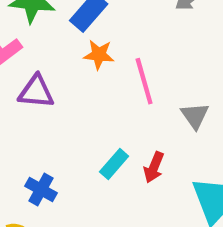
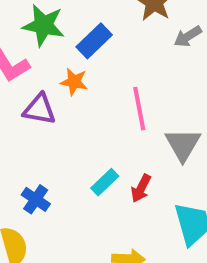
orange star: (99, 55) -> (74, 82), moved
gray triangle: (195, 116) -> (183, 144), size x1.4

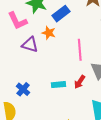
cyan rectangle: (105, 182) -> (58, 85), turned 32
red arrow: (141, 188) -> (80, 82), moved

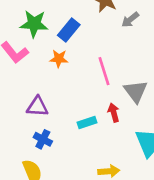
purple triangle: (30, 45) -> (37, 107), moved
red arrow: (80, 82) -> (114, 113), turned 144

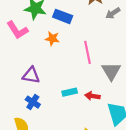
blue rectangle: (69, 30) -> (63, 16), turned 66
red arrow: (114, 113) -> (92, 96), moved, turned -72

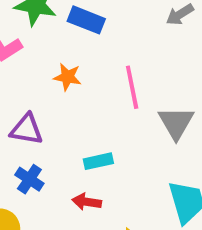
orange star: (52, 39) -> (67, 77), moved
red arrow: (92, 96) -> (87, 202), moved

